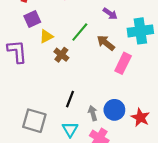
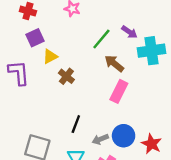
purple arrow: (110, 14) -> (129, 32), moved
green line: (80, 32) -> (101, 39), moved
pink rectangle: (123, 63) -> (119, 91), moved
gray arrow: (93, 113) -> (100, 139), turned -96

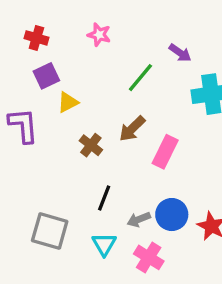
purple arrow: (129, 32) -> (180, 53), moved
brown arrow: (114, 63) -> (132, 129), moved, turned -84
brown cross: (66, 76) -> (91, 145), moved

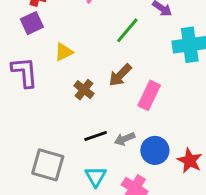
purple square: (46, 76) -> (32, 23), moved
black line: (104, 198) -> (96, 136), turned 50
gray arrow: (139, 219) -> (125, 139), moved

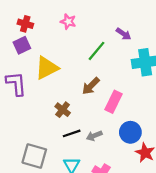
yellow triangle: (64, 52) -> (47, 68), size x1.6
brown cross: (84, 90) -> (63, 110), moved
blue circle: (155, 150) -> (130, 132), moved

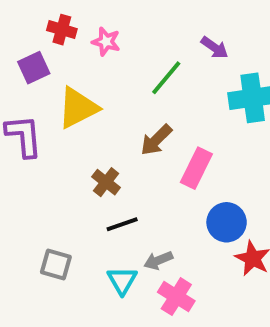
pink star: (68, 22) -> (106, 42), moved
red cross: (25, 24) -> (62, 30), moved
gray arrow: (94, 136) -> (158, 260), moved
gray square: (34, 156) -> (56, 264), size x0.7

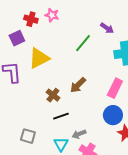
pink star: (106, 42) -> (52, 15), moved
brown arrow: (156, 140) -> (78, 85), moved
pink rectangle: (196, 168) -> (115, 88), moved

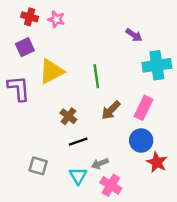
pink star: (52, 15) -> (56, 19), moved
red cross: (31, 19) -> (30, 17), moved
green line: (83, 43) -> (96, 76), moved, turned -48
brown arrow: (78, 85) -> (111, 110), moved

